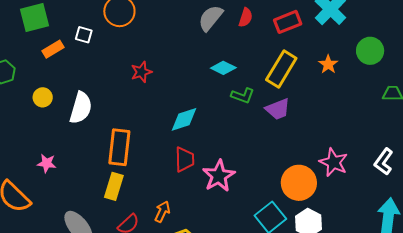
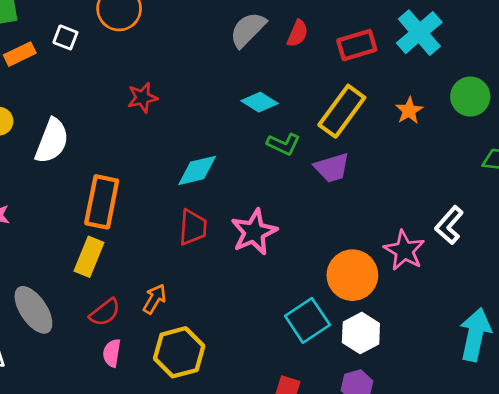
white L-shape: (384, 162) -> (449, 225), moved
pink star: (219, 176) -> (254, 232), moved

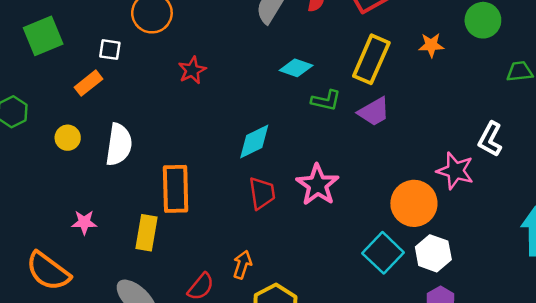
orange rectangle: (20, 54) -> (89, 83), moved
red star: (142, 98) -> (192, 70), moved
orange star: (409, 111) -> (431, 45), turned -30
yellow rectangle: (89, 257) -> (147, 233), moved

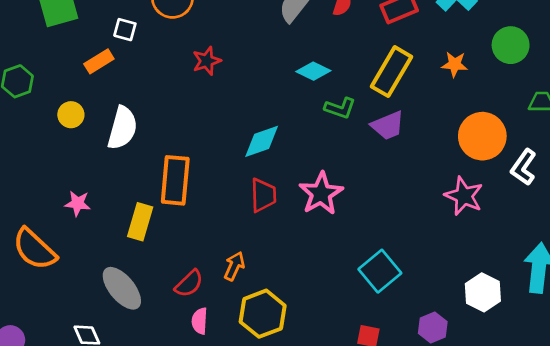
white L-shape: (490, 139) -> (524, 167), moved
orange circle: (414, 203) -> (482, 136), moved
white hexagon: (433, 253) -> (483, 292), moved

